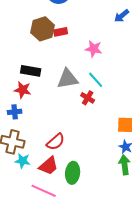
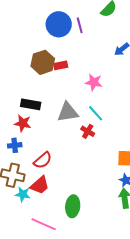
red semicircle: (56, 142) -> (43, 160), moved
red trapezoid: (49, 166) -> (40, 185), moved

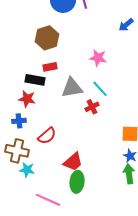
red rectangle: (61, 65) -> (50, 67), moved
red cross: (88, 131) -> (92, 107), turned 32
red trapezoid: (40, 185) -> (73, 162), moved

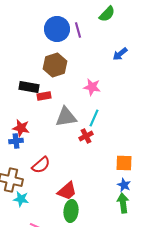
brown hexagon: (47, 38) -> (55, 65), moved
black rectangle: (35, 80) -> (29, 87), moved
cyan line: (100, 89) -> (94, 118), turned 66
blue cross: (19, 121) -> (16, 141), moved

